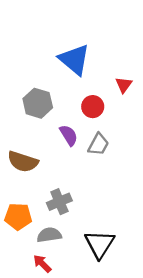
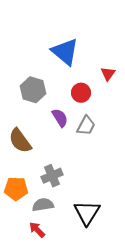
brown semicircle: (23, 162) -> (20, 141), turned 36

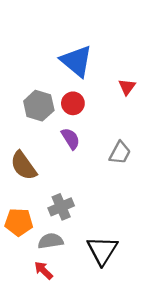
red circle: (81, 93) -> (73, 103), moved
gray trapezoid: (86, 126) -> (120, 153), moved

